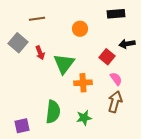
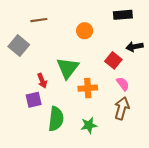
red arrow: (40, 53) -> (42, 81), moved
purple square: (22, 126) -> (34, 100), moved

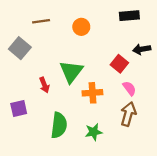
orange circle: (85, 31) -> (81, 27), moved
purple square: (34, 100) -> (19, 108), moved

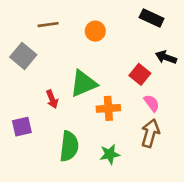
black rectangle: (129, 16) -> (152, 18), turned 30
black arrow: (142, 49) -> (166, 57), turned 30
green triangle: (71, 72) -> (83, 83), turned 30

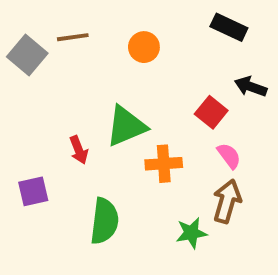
gray square: (23, 56) -> (27, 55), moved
green star: (110, 154) -> (191, 233), moved

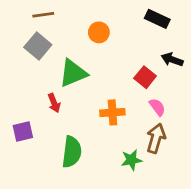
brown line: (73, 37) -> (43, 15), moved
gray square: (27, 55) -> (38, 46), moved
green triangle: (126, 126) -> (73, 73), moved

